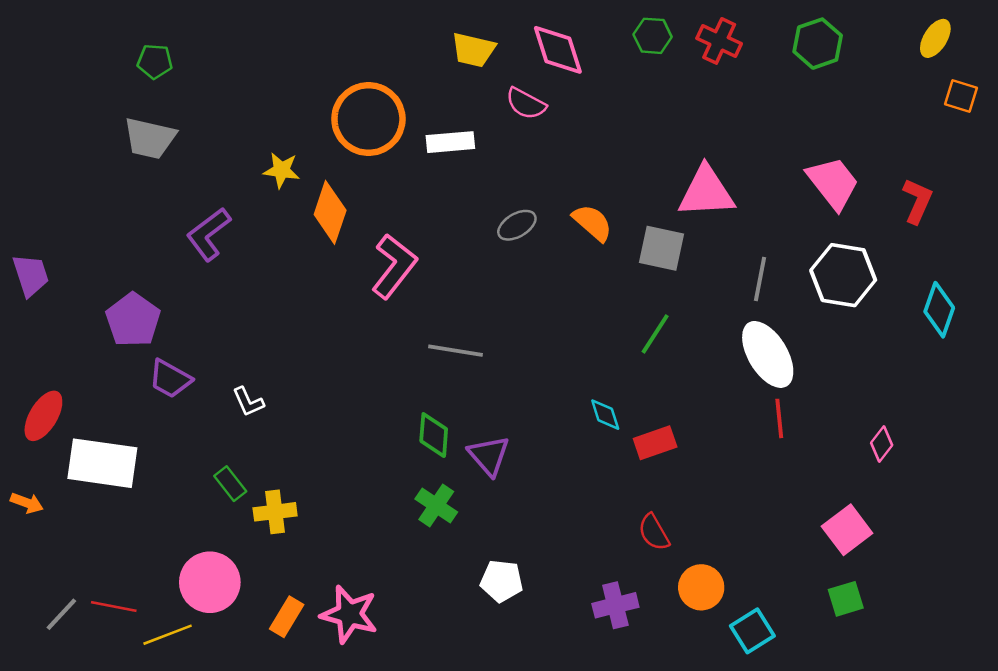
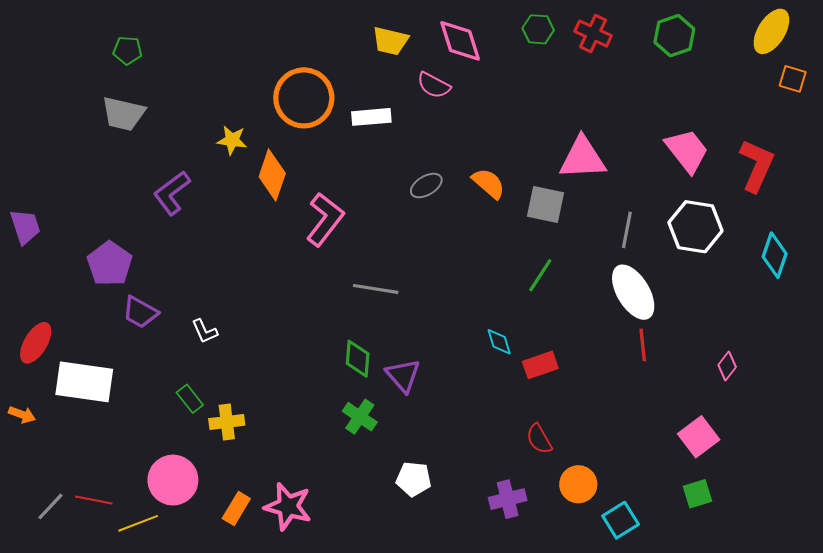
yellow ellipse: (935, 38) -> (771, 31), size x1.4
red L-shape: (917, 201) -> (757, 165), size x1.4

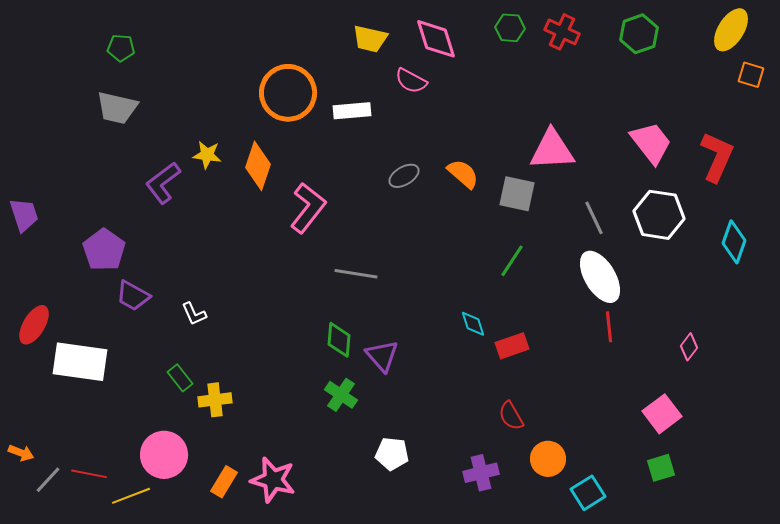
yellow star: (232, 140) -> (207, 155), moved
gray line: (627, 230) -> (594, 218), turned -36
orange arrow: (22, 415) -> (21, 453), moved

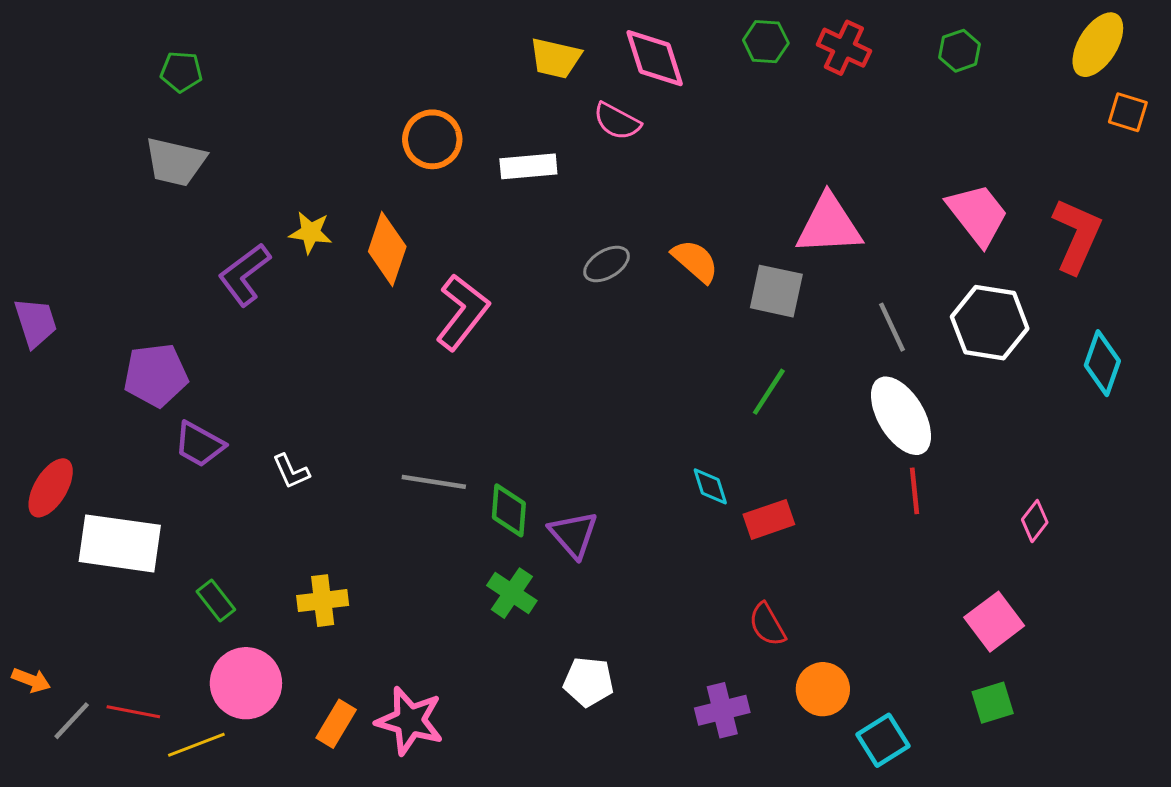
green hexagon: (639, 34) -> (960, 51), size x0.7
orange circle: (288, 93) -> (432, 139), size x0.7
purple pentagon: (104, 250) -> (156, 375), turned 30
gray line: (356, 274) -> (434, 482), moved
green rectangle: (180, 378) -> (216, 601), moved

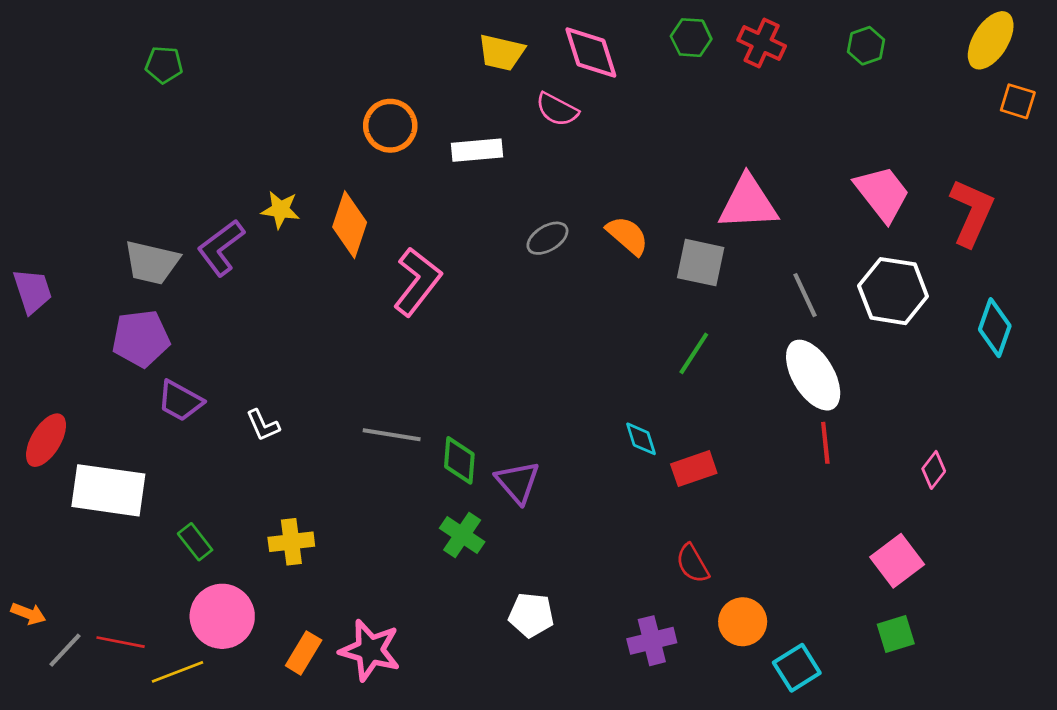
gray trapezoid: (175, 162) -> (152, 263), moved

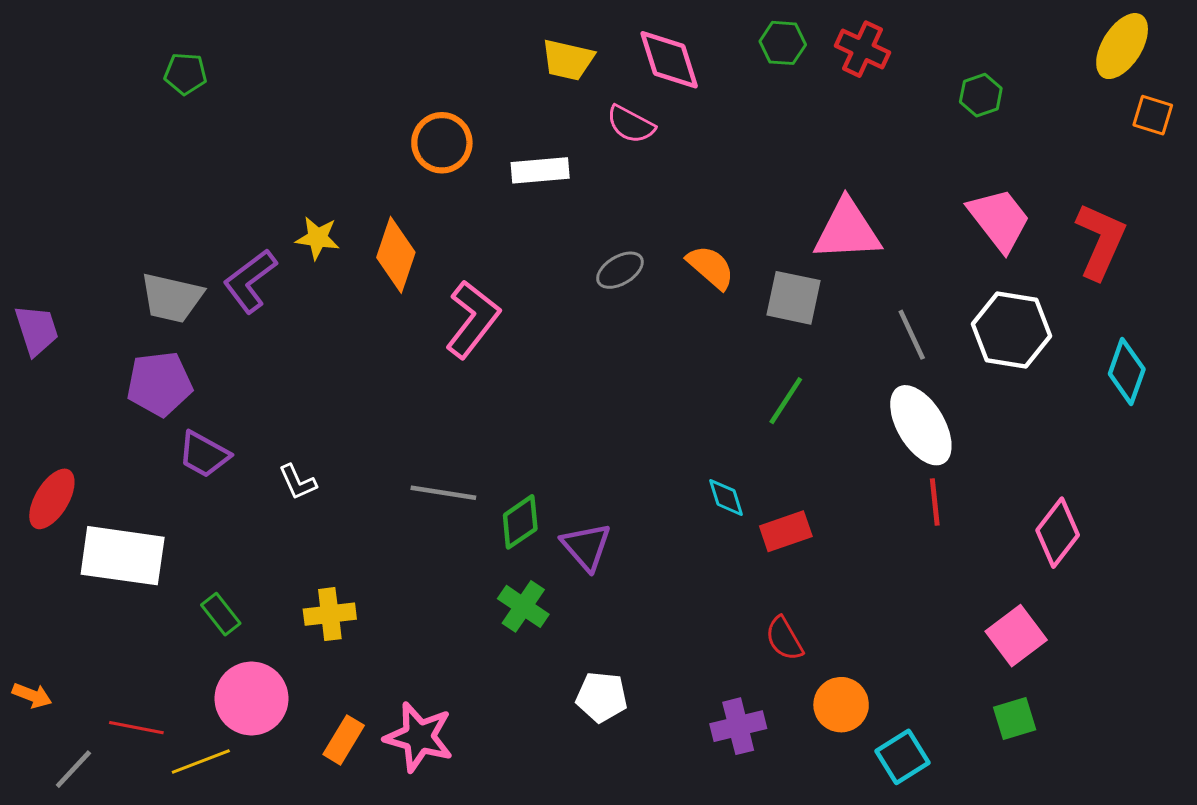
green hexagon: (866, 46) -> (981, 95), moved
green diamond: (459, 460) -> (520, 522), turned 51
pink diamond: (934, 470) -> (1058, 533), size x1.6
gray line: (65, 650) -> (73, 769), moved

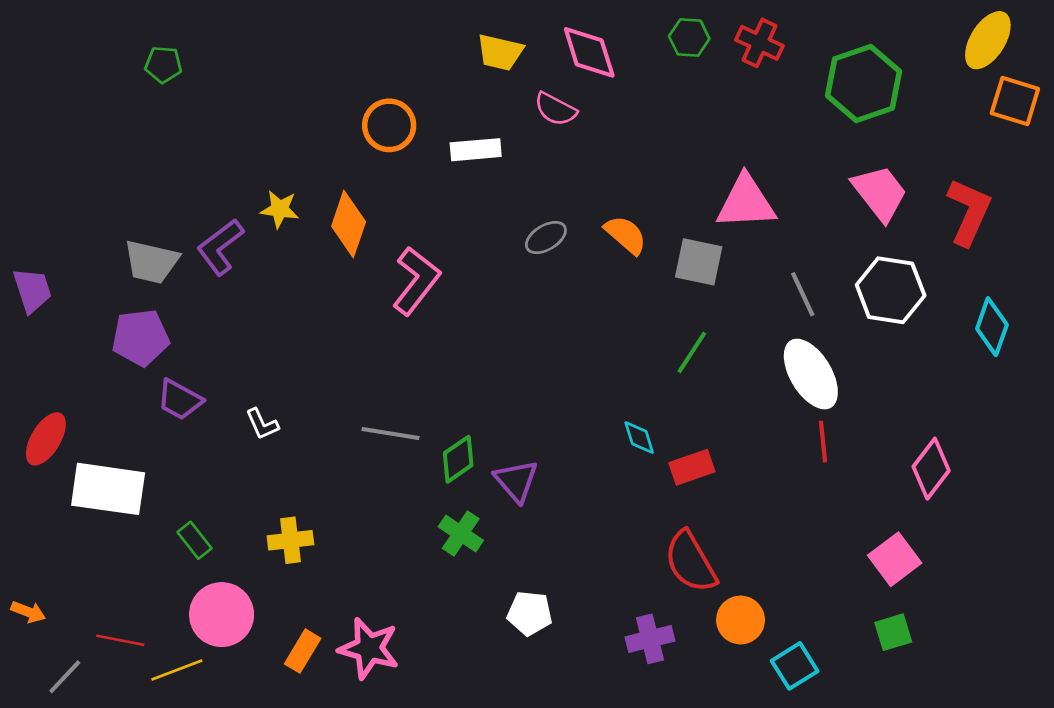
green hexagon: (981, 95) -> (864, 83), size x2.0
orange square: (1153, 115) -> (1015, 101), size x1.4
red semicircle: (784, 639) -> (691, 562), size x1.6

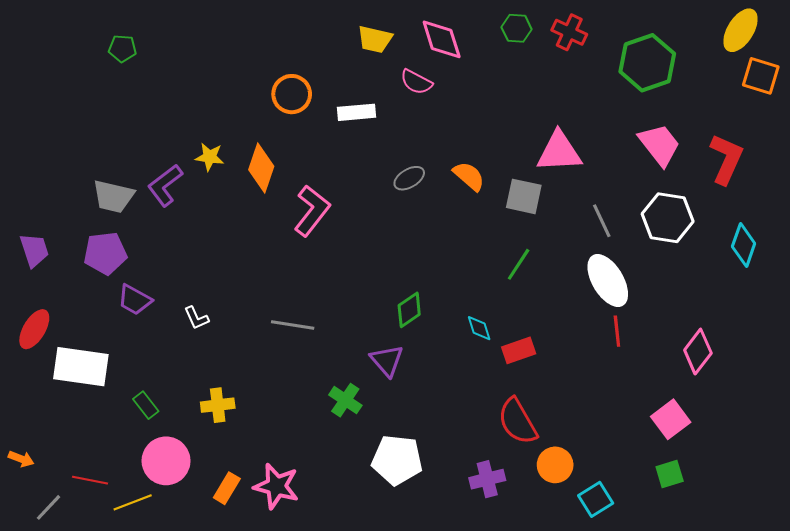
purple trapezoid: (32, 290) -> (34, 250), moved
green diamond: (458, 459) -> (409, 310), moved
white pentagon: (530, 613) -> (397, 460), size x1.5

